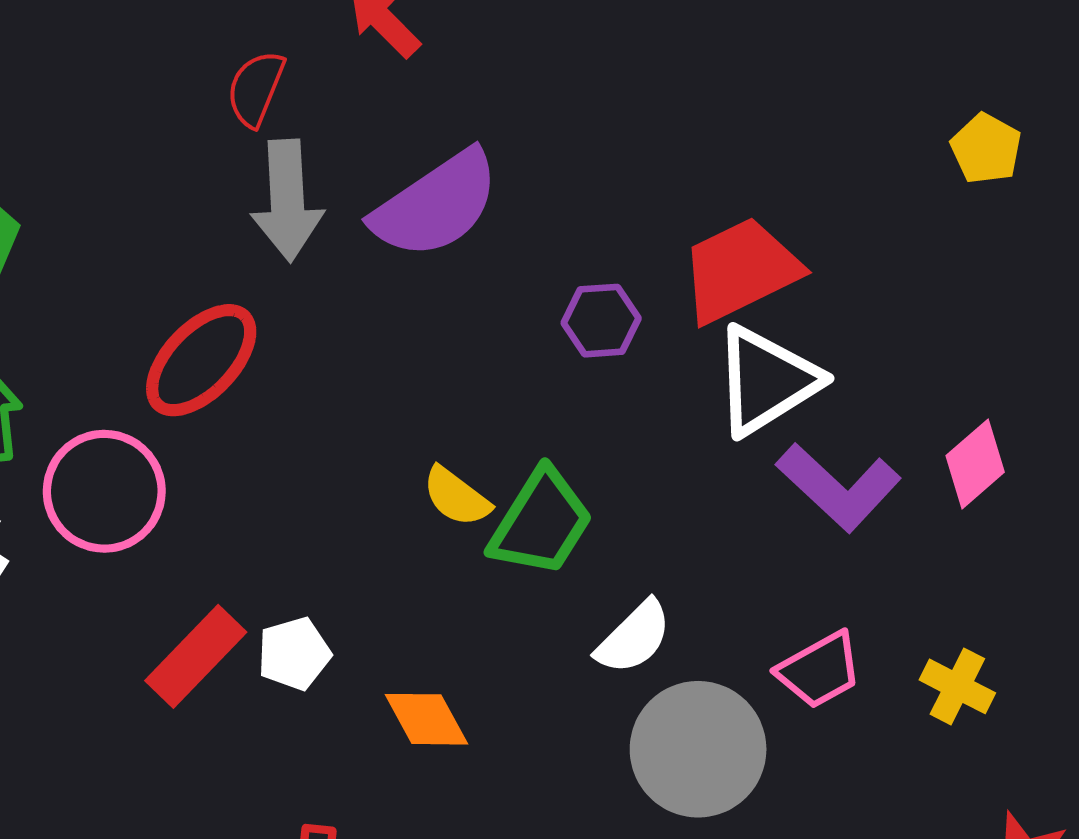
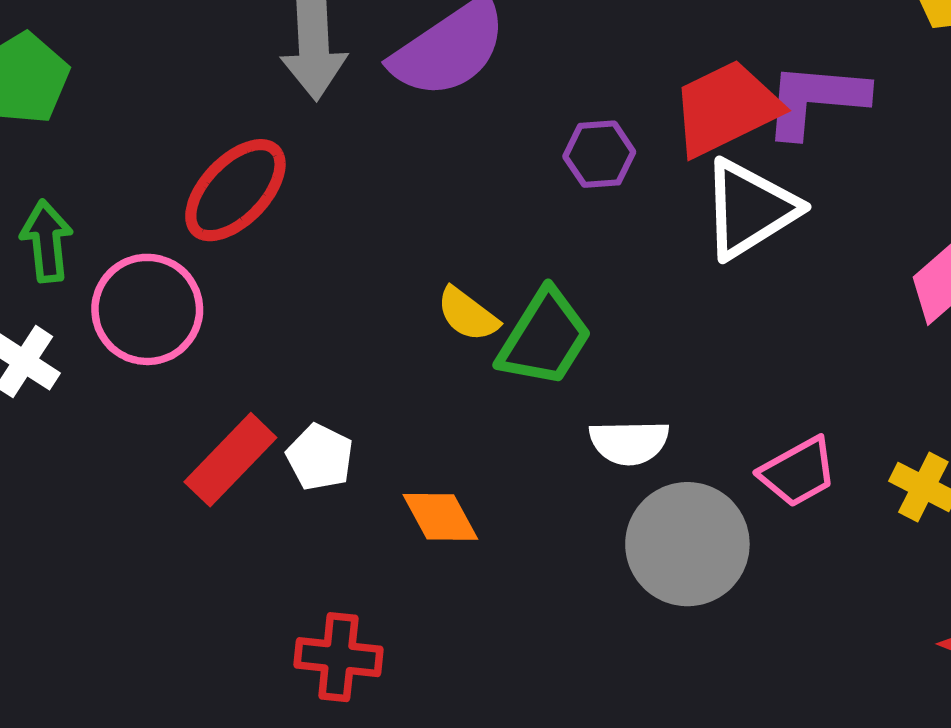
purple L-shape: (839, 487) -> (815, 100), moved, turned 142
white semicircle: (634, 637) -> (629, 442), turned 44
white pentagon: (294, 654) -> (320, 457), turned -30

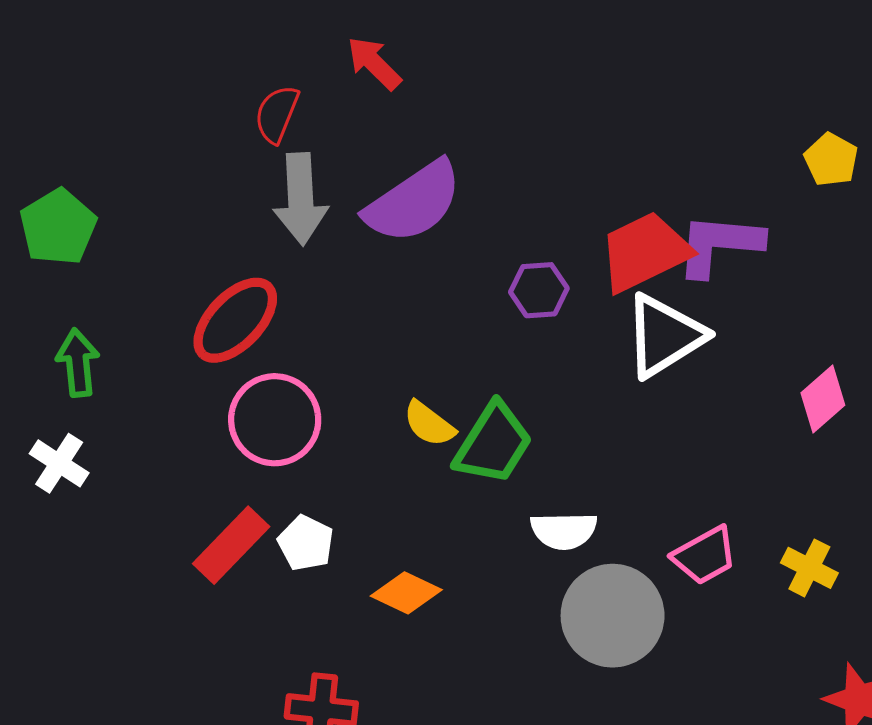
pink circle: (147, 309) -> (275, 420), moved
orange diamond: (440, 517) -> (406, 593), turned -36

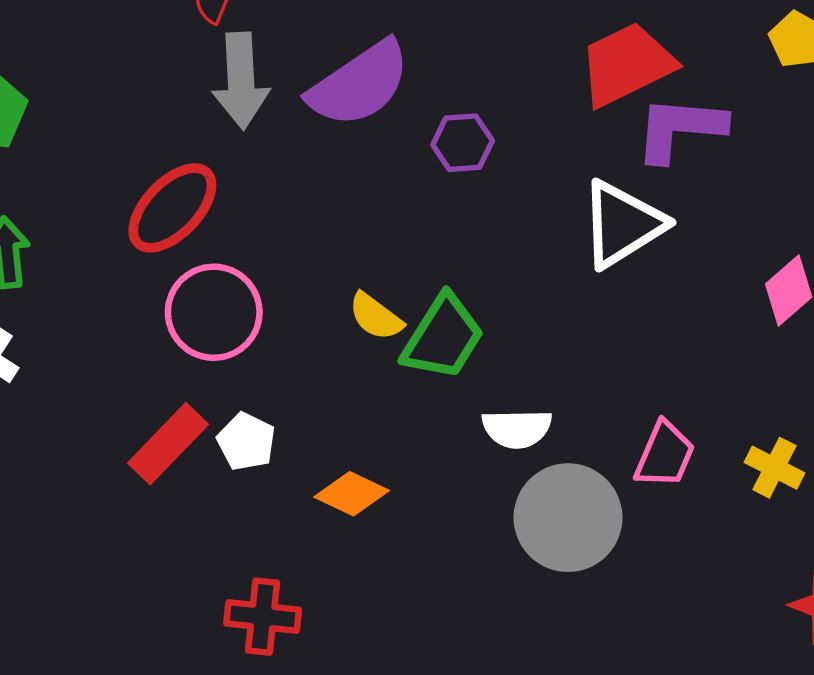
red trapezoid: (645, 252) -> (627, 64), moved
purple hexagon: (539, 290) -> (463, 143), moved
pink trapezoid: (705, 556) -> (665, 455), turned -38

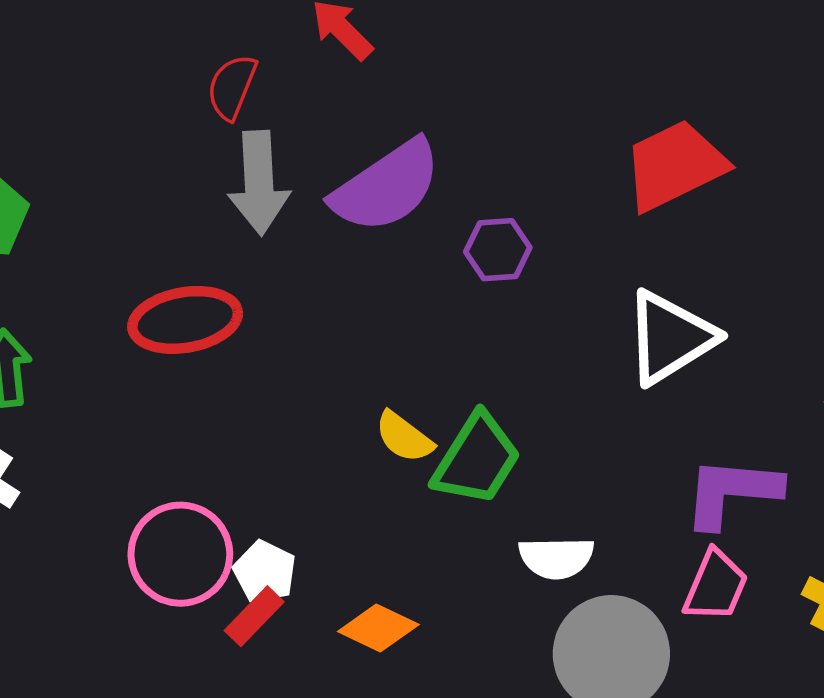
purple L-shape: (680, 129) -> (732, 492), moved
red ellipse: (172, 208) -> (185, 320), turned 36
pink circle: (214, 312) -> (180, 554), moved
red rectangle: (168, 444) -> (254, 616), moved, size x0.7

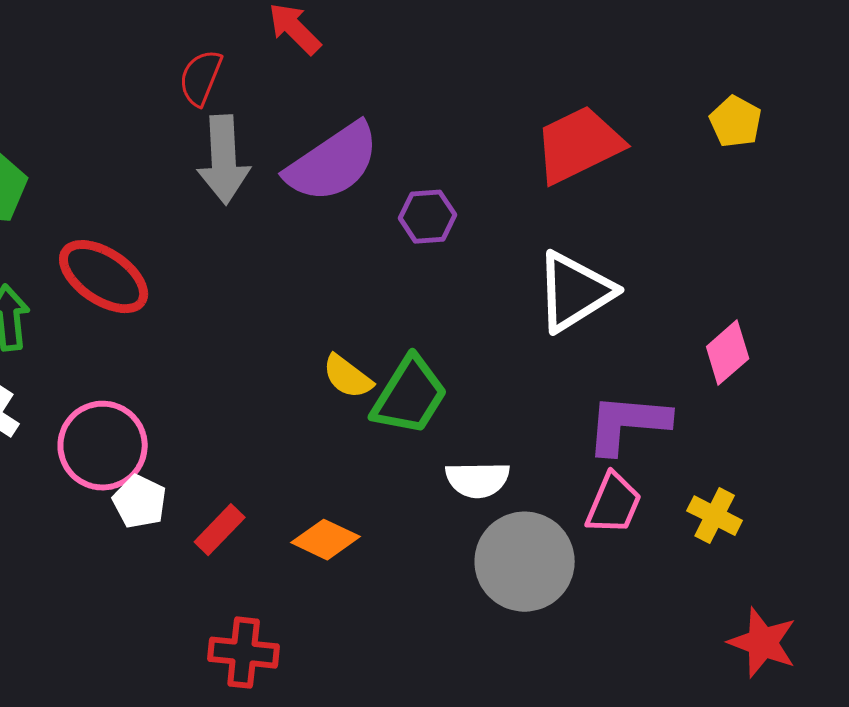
red ellipse: (185, 320) -> (104, 277), moved, turned 44
pink circle: (180, 554) -> (103, 446), moved
white pentagon: (265, 572) -> (140, 502), moved

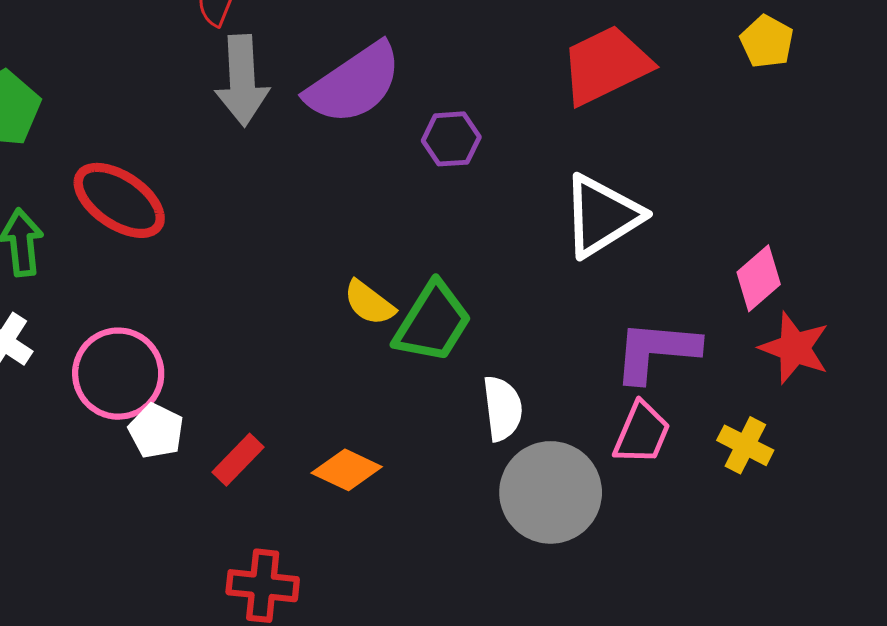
white semicircle: (478, 480) -> (502, 408), turned -96
red star: (763, 643) -> (794, 348), moved

